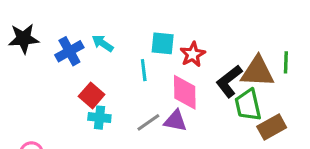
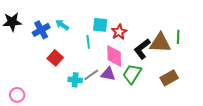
green trapezoid: (248, 105) -> (132, 74), moved, turned 45
cyan cross: (99, 118) -> (75, 80), moved

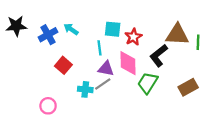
brown triangle: (160, 43) -> (177, 35), moved
purple triangle: (108, 74) -> (106, 69), moved
pink circle: (17, 95) -> (48, 106), moved

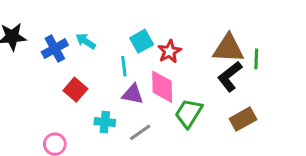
cyan square: (113, 29) -> (142, 41), turned -35
black L-shape: (159, 55) -> (230, 76), moved
gray line: (103, 84) -> (140, 132), moved

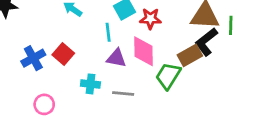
blue cross: (55, 49) -> (33, 58), moved
red star: (169, 51) -> (150, 19), turned 30
brown rectangle: (243, 119) -> (190, 55), moved
gray line: (140, 132) -> (123, 94), turned 40

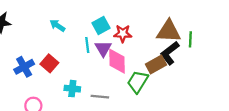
purple triangle: (116, 58) -> (103, 48), moved, turned 48

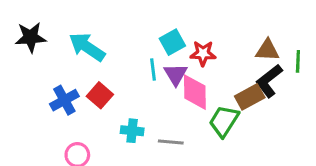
cyan arrow: (57, 26) -> (87, 47), moved, size x1.6
brown triangle: (169, 31) -> (267, 50), size x0.7

